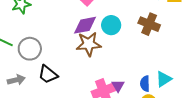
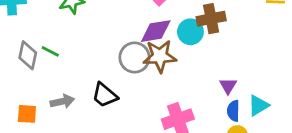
brown cross: (149, 24) -> (211, 19), moved, turned -35
gray circle: (30, 49) -> (135, 57), moved
purple triangle: (118, 86) -> (228, 86), moved

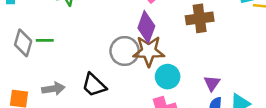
purple diamond: (156, 31) -> (146, 27), turned -64
cyan circle: (190, 32) -> (168, 77), moved
green line: (50, 51) -> (45, 40), turned -30

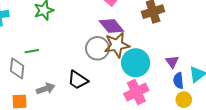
purple diamond: (146, 27) -> (111, 26), turned -50
gray diamond: (23, 43) -> (17, 68), moved
cyan circle: (168, 77) -> (136, 63), size x1.4

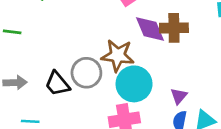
purple diamond: (111, 26) -> (150, 29), moved
gray circle: (97, 48) -> (86, 73), moved

